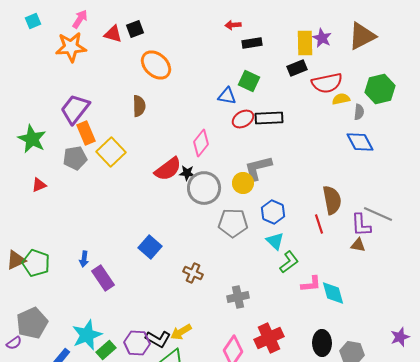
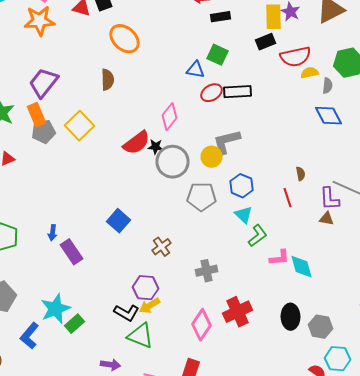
orange rectangle: (86, 133) -> (36, 115), moved
brown semicircle: (332, 200) -> (300, 174), size x0.5
brown cross: (193, 273) -> (162, 247), turned 30
purple hexagon: (137, 343) -> (146, 288), moved

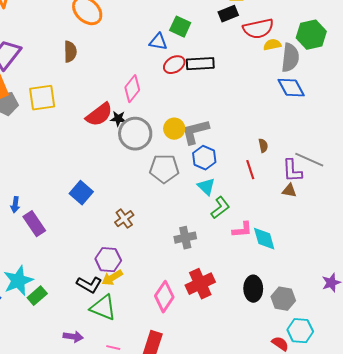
gray semicircle: (328, 86) -> (290, 58), size x1.8
yellow square: (80, 126) -> (42, 98), turned 36
gray L-shape: (226, 142) -> (195, 132), moved
gray cross: (206, 271) -> (185, 238), moved

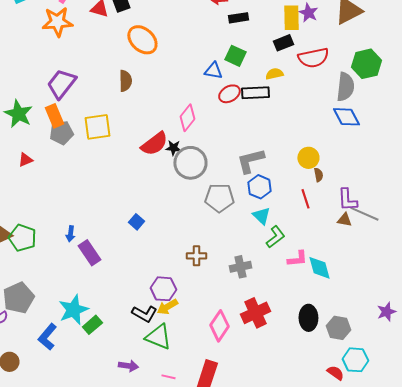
yellow semicircle: (272, 45) -> (274, 74), moved
yellow circle: (174, 129) -> (308, 158), moved
gray line: (309, 160) -> (364, 214), moved
blue square: (81, 193) -> (136, 222), size x0.7
brown cross: (124, 219) -> (196, 256), moved, turned 36

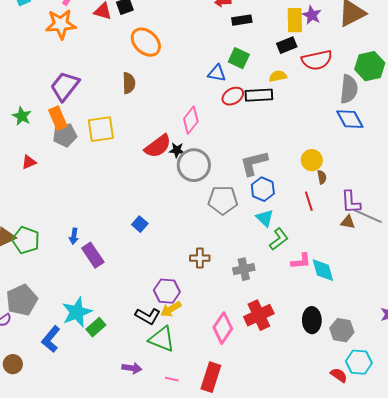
green star: (18, 114) -> (22, 116), size x0.7

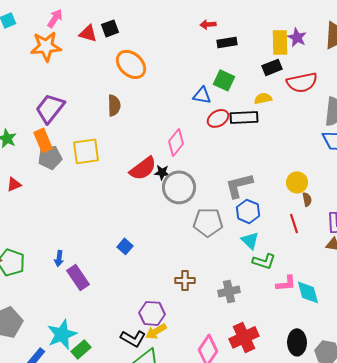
green L-shape: (279, 239) -> (264, 261), turned 55

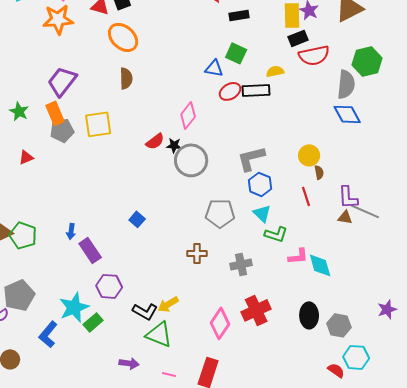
orange ellipse: (131, 64) -> (123, 37), moved
black rectangle: (272, 67) -> (298, 38), moved
red semicircle: (143, 168) -> (155, 141), size x0.7
gray pentagon: (208, 222) -> (220, 213), moved
purple hexagon: (152, 313) -> (109, 286), moved

